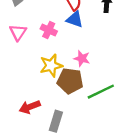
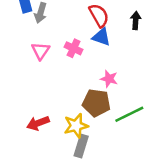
yellow star: (51, 66) -> (76, 126), moved
red arrow: (30, 107) -> (38, 123), moved

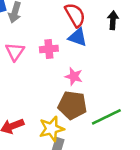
pink cross: (74, 48) -> (49, 49), turned -30
pink star: (109, 79) -> (74, 76), moved

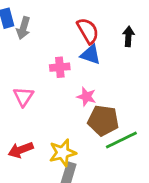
pink triangle: (15, 52) -> (23, 97), moved
brown pentagon: (72, 105) -> (103, 120), moved

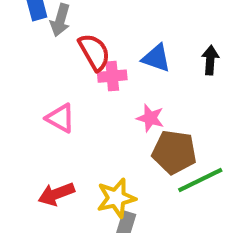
red semicircle: (88, 31) -> (94, 52), moved
black arrow: (128, 36) -> (210, 60), moved
pink triangle: (23, 97) -> (60, 118), turned -35

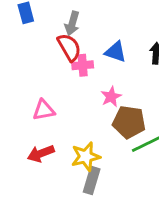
gray arrow: (60, 20) -> (72, 23), moved
pink triangle: (60, 118) -> (44, 110), moved, turned -40
pink star: (150, 118) -> (111, 97), turned 30

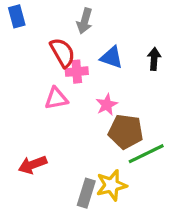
gray arrow: (72, 23) -> (85, 21), moved
pink triangle: (44, 110) -> (56, 98), moved
yellow star: (86, 156) -> (111, 185), moved

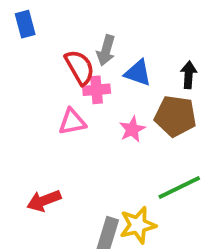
gray arrow: (85, 21) -> (106, 50), moved
brown pentagon: (126, 132) -> (175, 116), moved

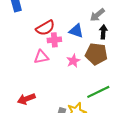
gray arrow: (106, 50) -> (97, 15), moved, turned 35
red semicircle: (80, 67) -> (45, 28), turned 90

